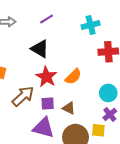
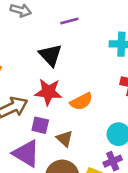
red star: (46, 77) -> (48, 92), turned 30

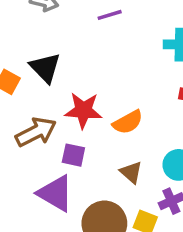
black triangle: (50, 55) -> (45, 68), moved
brown triangle: (65, 139) -> (131, 172), moved

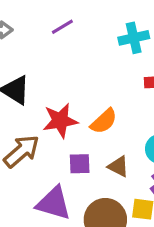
purple square: (73, 155) -> (80, 164), moved

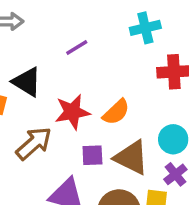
purple line: (62, 27) -> (77, 47), moved
brown triangle: (118, 167) -> (131, 158), size x1.6

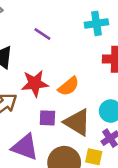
purple line: (77, 47) -> (42, 34), turned 60

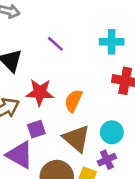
orange semicircle: (69, 86) -> (73, 101), turned 145
purple square: (47, 118) -> (36, 129), moved, turned -30

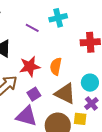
cyan cross: (112, 42) -> (58, 18), moved

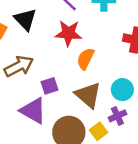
red star: (30, 66) -> (68, 33), moved
yellow square: (80, 119) -> (99, 131), turned 32

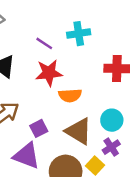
orange semicircle: (85, 59) -> (70, 95), turned -110

